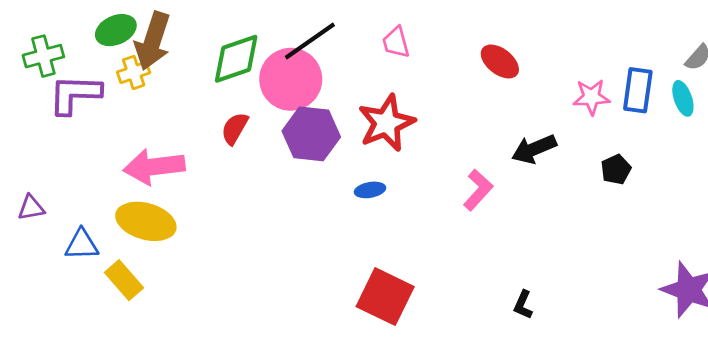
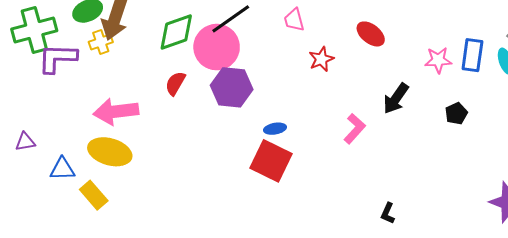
green cross: (43, 56) -> (34, 30), size x1.5
red star: (386, 123) -> (321, 59), moved, size x0.6
black arrow: (534, 149) -> (396, 98), turned -32
red square: (385, 297) -> (271, 161), moved

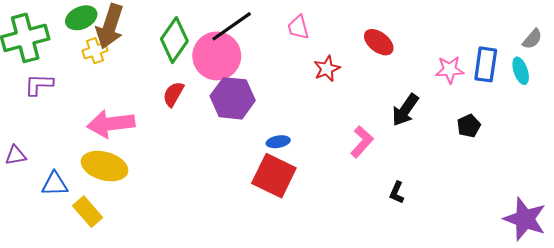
green diamond: (176, 32) -> (174, 40), turned -36
purple L-shape: (57, 58) -> (39, 85), moved, size x0.7
black L-shape: (388, 213) -> (397, 193), moved

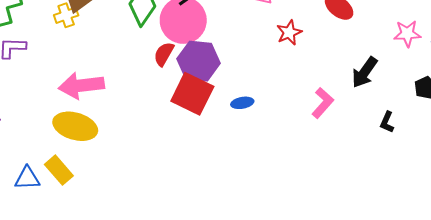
red semicircle: (173, 94) -> (164, 54), moved
red square: (274, 176) -> (192, 94), moved
blue triangle: (55, 184) -> (27, 178), moved
black L-shape: (397, 193) -> (387, 122), moved

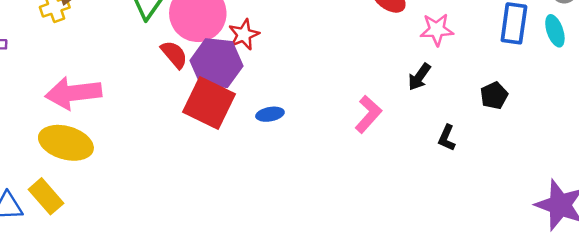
red star: (289, 33) -> (244, 35), moved
pink star: (407, 34) -> (437, 30), moved
red semicircle: (164, 54) -> (174, 54), turned 110
black arrow: (365, 72) -> (419, 77), size x0.7

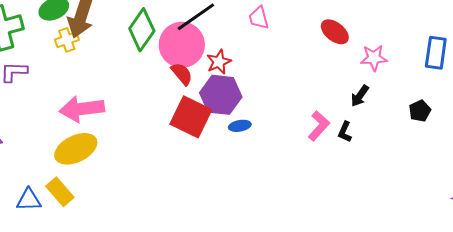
red semicircle: (174, 54) -> (182, 74), moved
purple hexagon: (216, 63) -> (221, 95), moved
black L-shape: (447, 138) -> (345, 132), moved
yellow ellipse: (66, 143) -> (76, 149), turned -42

